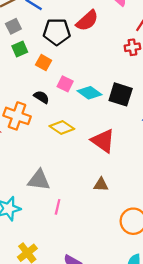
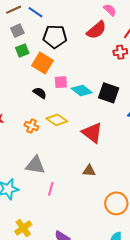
red semicircle: (87, 21) -> (96, 30), moved
orange square: (44, 63) -> (43, 63), size x1.5
pink square: (65, 84) -> (61, 82), turned -32
orange cross: (17, 116) -> (31, 126), moved, size x0.6

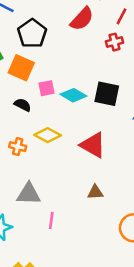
black pentagon: (55, 37) -> (32, 33), turned -30

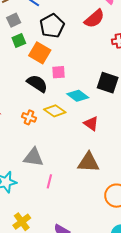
cyan diamond: (73, 95) -> (78, 96), moved
black semicircle: (23, 105) -> (37, 83), size x1.5
red triangle: (93, 145) -> (91, 124), size x0.7
brown triangle: (95, 192) -> (88, 162), size x1.6

